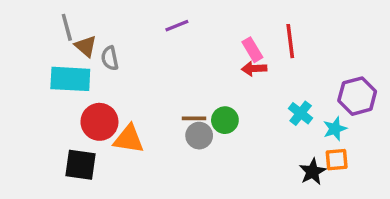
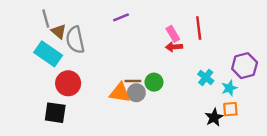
gray semicircle: (110, 58) -> (75, 40), size x1.6
cyan rectangle: (70, 79) -> (48, 54), turned 32
orange triangle: (129, 139) -> (120, 93), moved

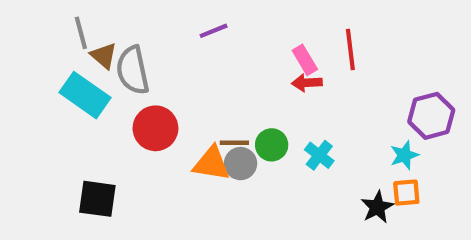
cyan cross: (206, 77) -> (319, 155), moved
red circle: (68, 83) -> (155, 128), moved

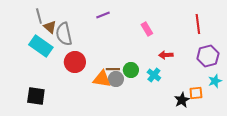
red line: (350, 50) -> (198, 24), moved
red arrow: (307, 83) -> (166, 55), moved
cyan star: (404, 155) -> (215, 81), moved
black square: (97, 199) -> (36, 96), moved

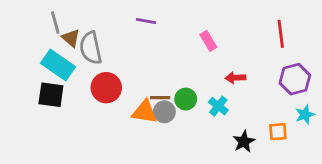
purple line: (103, 15) -> (146, 21), turned 32
black square: (36, 96) -> (51, 95), moved
black star: (182, 100) -> (244, 142), moved

